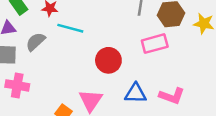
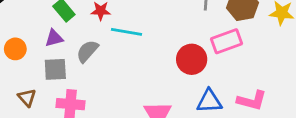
red circle: (108, 60) -> (192, 59), moved

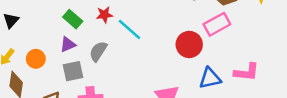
cyan line: (127, 32) -> (129, 29), turned 40

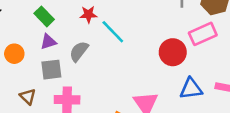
green rectangle: (73, 19) -> (44, 16), moved

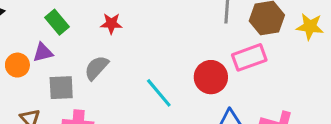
cyan line: (113, 32) -> (159, 93), moved
purple triangle: (48, 42) -> (43, 52), moved

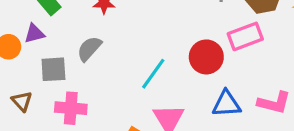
cyan line: (159, 93) -> (153, 74), turned 76

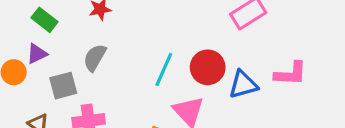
red circle: (206, 57) -> (208, 67), moved

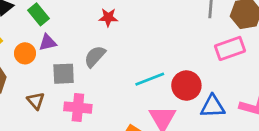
green rectangle: (45, 20) -> (38, 14), moved
cyan line: (164, 69) -> (150, 79), turned 32

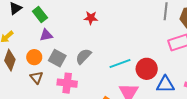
orange circle: (25, 53) -> (34, 57), moved
gray semicircle: (95, 56) -> (83, 56), moved
gray square: (64, 74) -> (57, 58), turned 30

